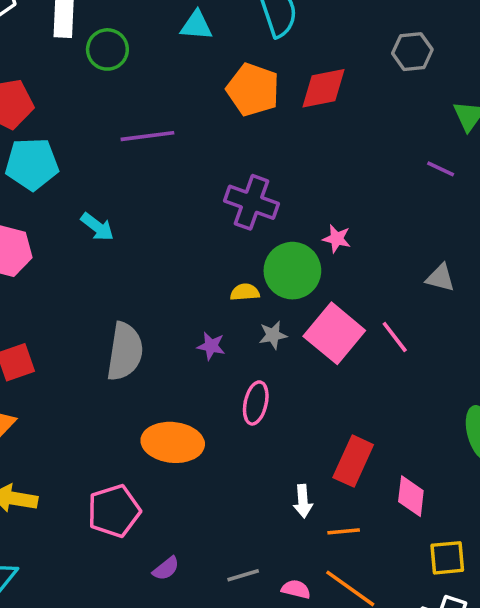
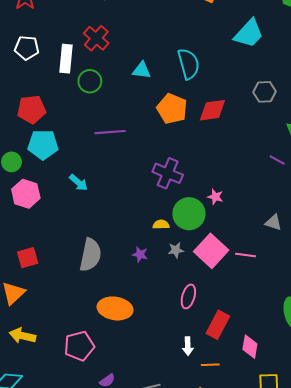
pink line: (395, 337) -> (246, 255), turned -48
pink ellipse: (256, 403) -> (188, 296), moved

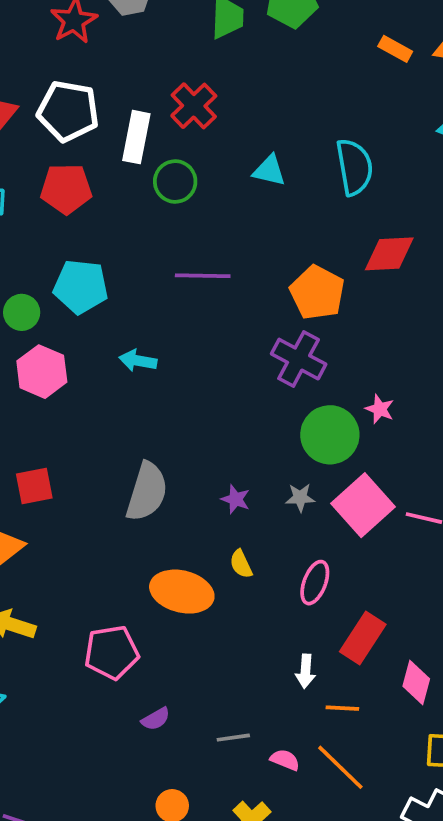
white pentagon: (27, 48) -> (68, 111), size x1.4
red pentagon: (31, 109) -> (66, 189), moved
orange pentagon: (172, 109) -> (317, 293), moved
cyan arrow: (79, 183) -> (138, 361), turned 144
yellow semicircle: (161, 225) -> (241, 564), moved, turned -119

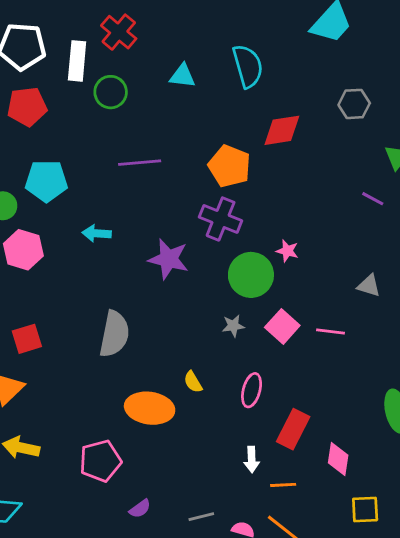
purple star: (236, 499) -> (169, 259), moved, size x1.8
pink square: (363, 505) -> (282, 326), size x0.7

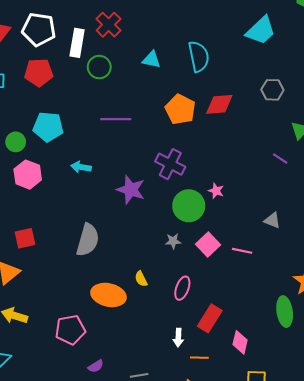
orange pentagon: (229, 166) -> (180, 109), moved

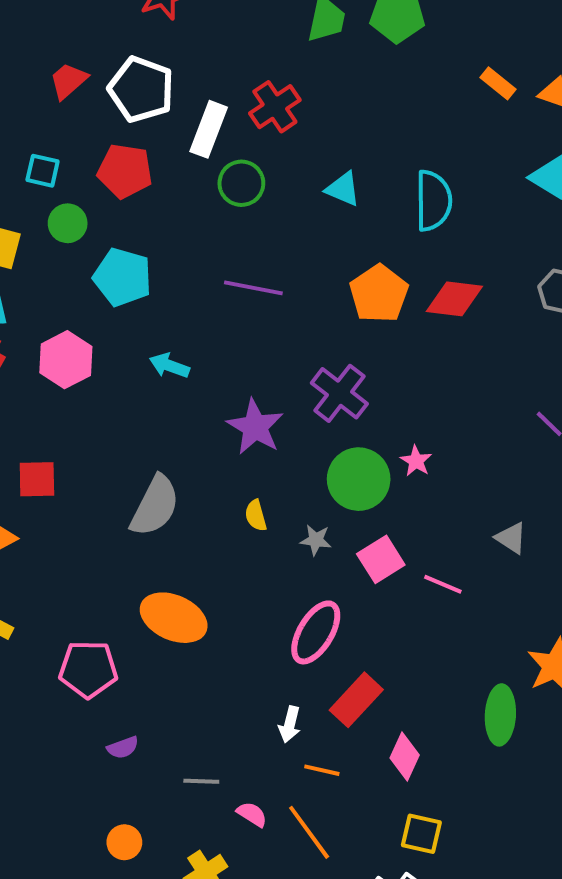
green circle: (16, 142) -> (68, 223), moved
yellow semicircle: (141, 279) -> (256, 515), moved
pink ellipse: (182, 288) -> (316, 632), size x1.4

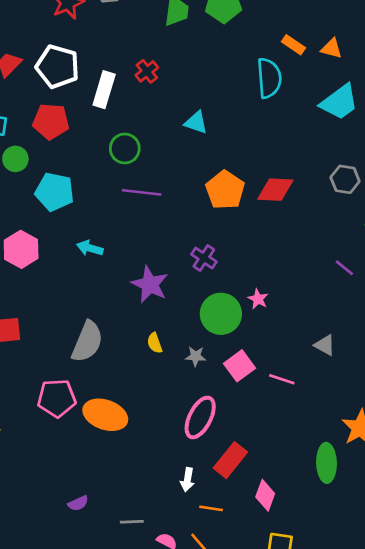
red cross: (275, 107) -> (147, 71), size x0.7
green circle: (241, 183) -> (125, 148), moved
cyan semicircle: (433, 201) -> (269, 78), moved
purple cross: (339, 393) -> (204, 258), size x0.7
pink pentagon: (88, 669) -> (57, 398), moved

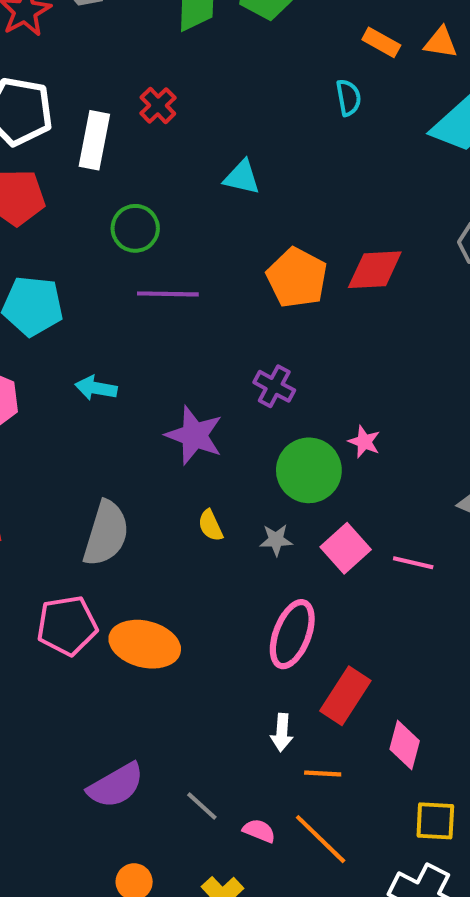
cyan semicircle: (269, 78) -> (348, 98), size x0.6
purple semicircle: (78, 503) -> (116, 785), size x1.8
gray line: (132, 522) -> (202, 806), turned 50

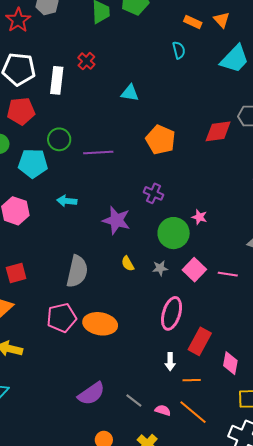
orange triangle: (441, 42) -> (222, 20), turned 42
green circle: (135, 228) -> (59, 139), moved
red diamond: (375, 270) -> (218, 131), moved

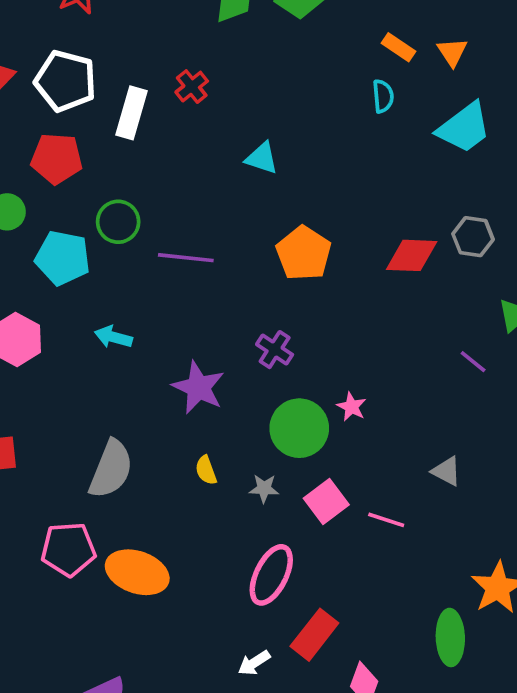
cyan semicircle: (179, 50) -> (383, 96), moved
white arrow: (170, 362) -> (254, 663), turned 48

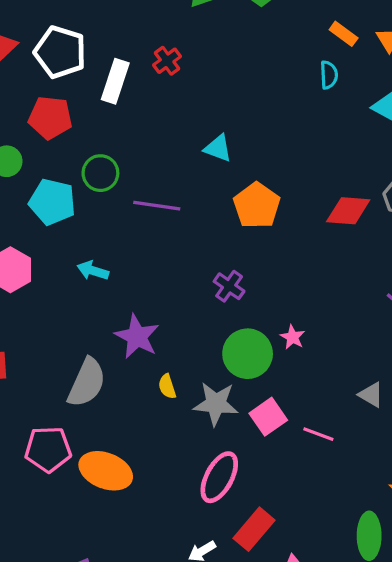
cyan triangle: (262, 158) -> (218, 148), moved
purple star: (198, 387) -> (137, 337), moved
gray star: (264, 488) -> (216, 404), size x1.8

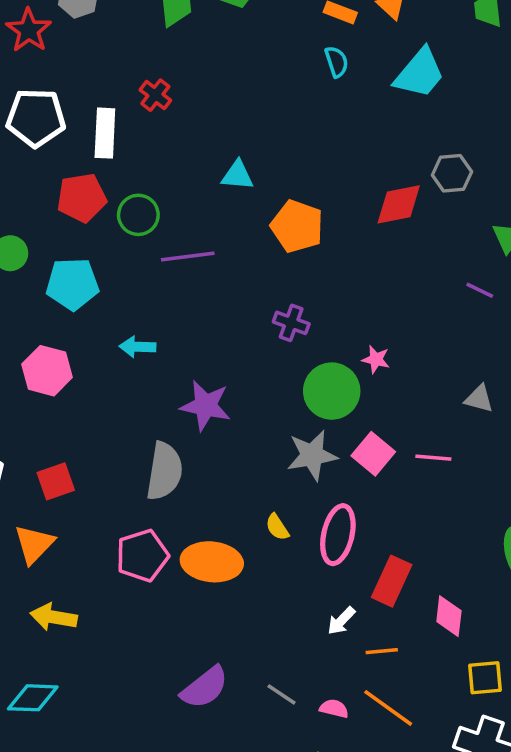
red pentagon: (50, 118) -> (82, 198), moved
green circle: (100, 173) -> (138, 215), moved
yellow semicircle: (167, 386) -> (277, 527), moved

